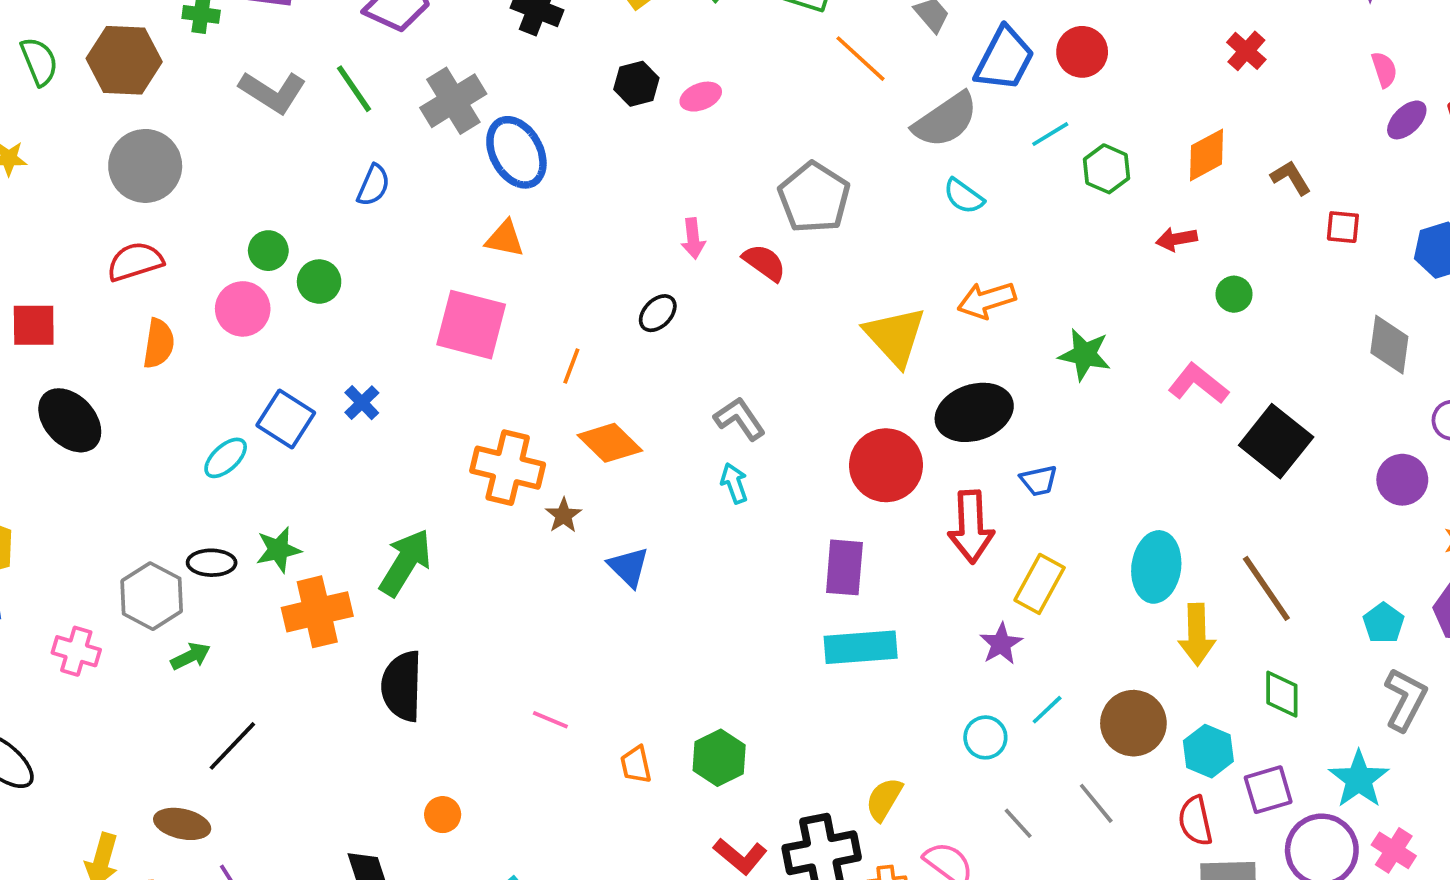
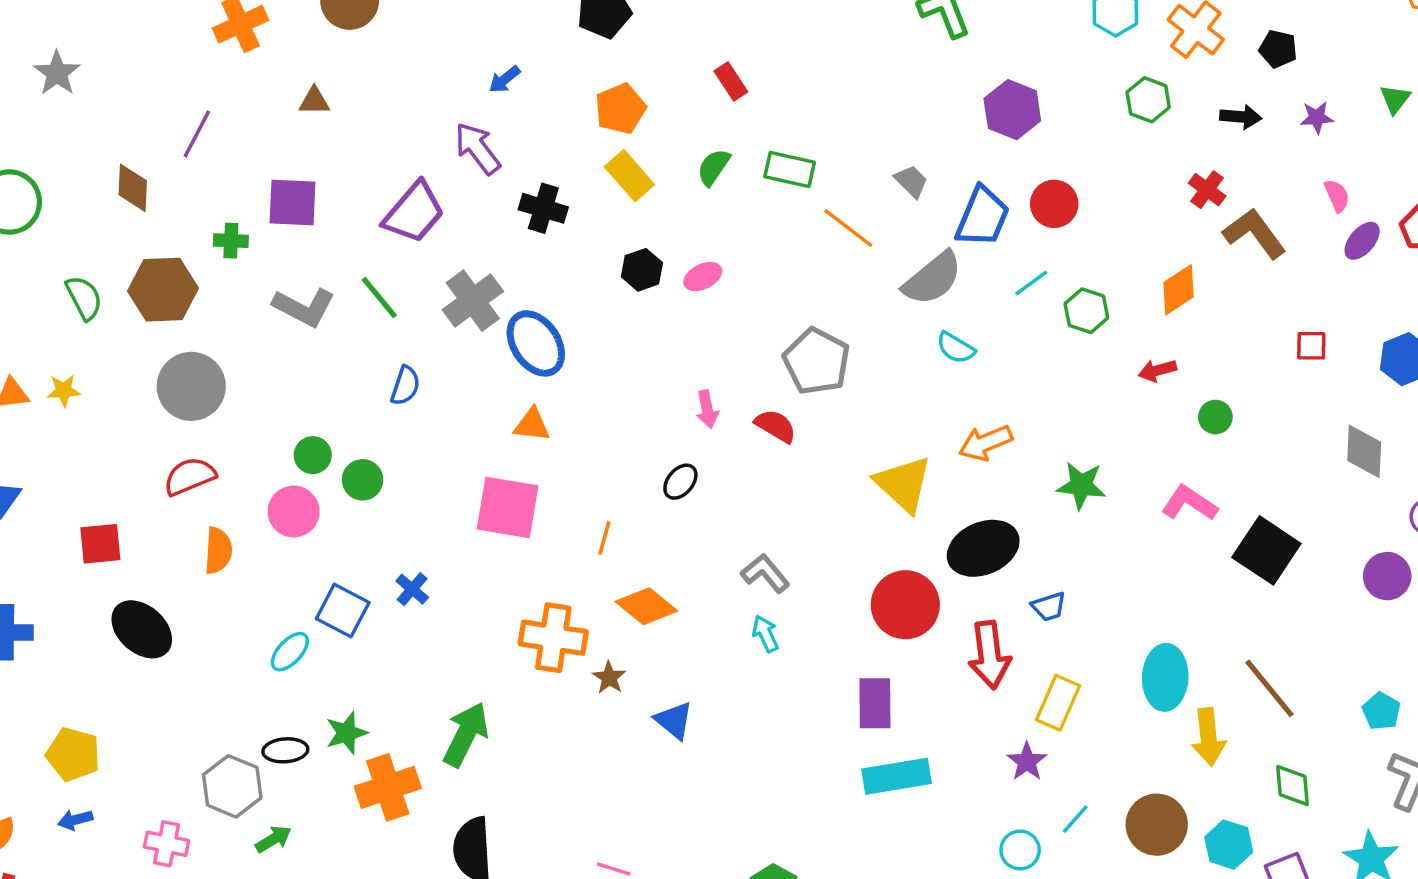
brown L-shape: (1291, 178) -> (1255, 233), moved, size x1.6

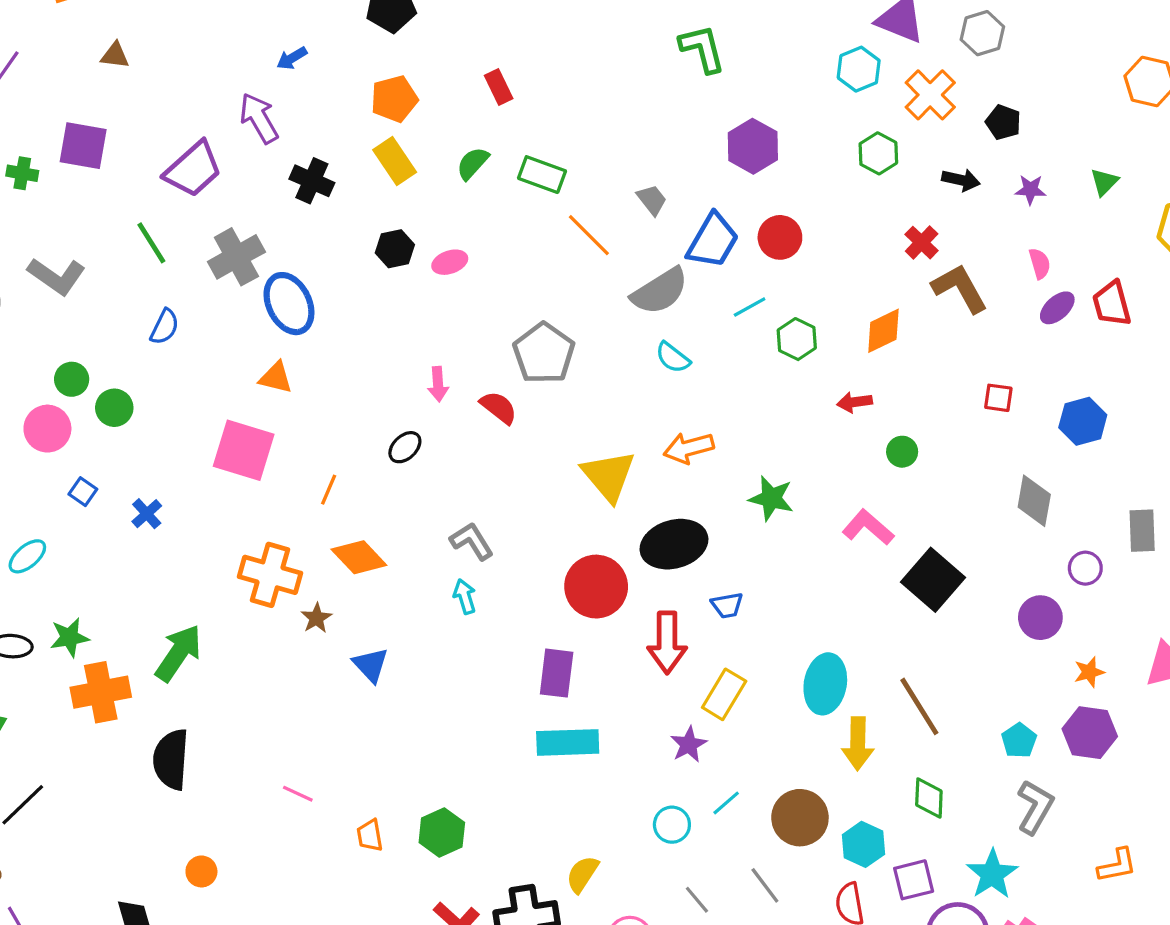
gray L-shape: (304, 307) -> (56, 276), moved
blue square: (343, 611) -> (83, 492), moved, size x0.6

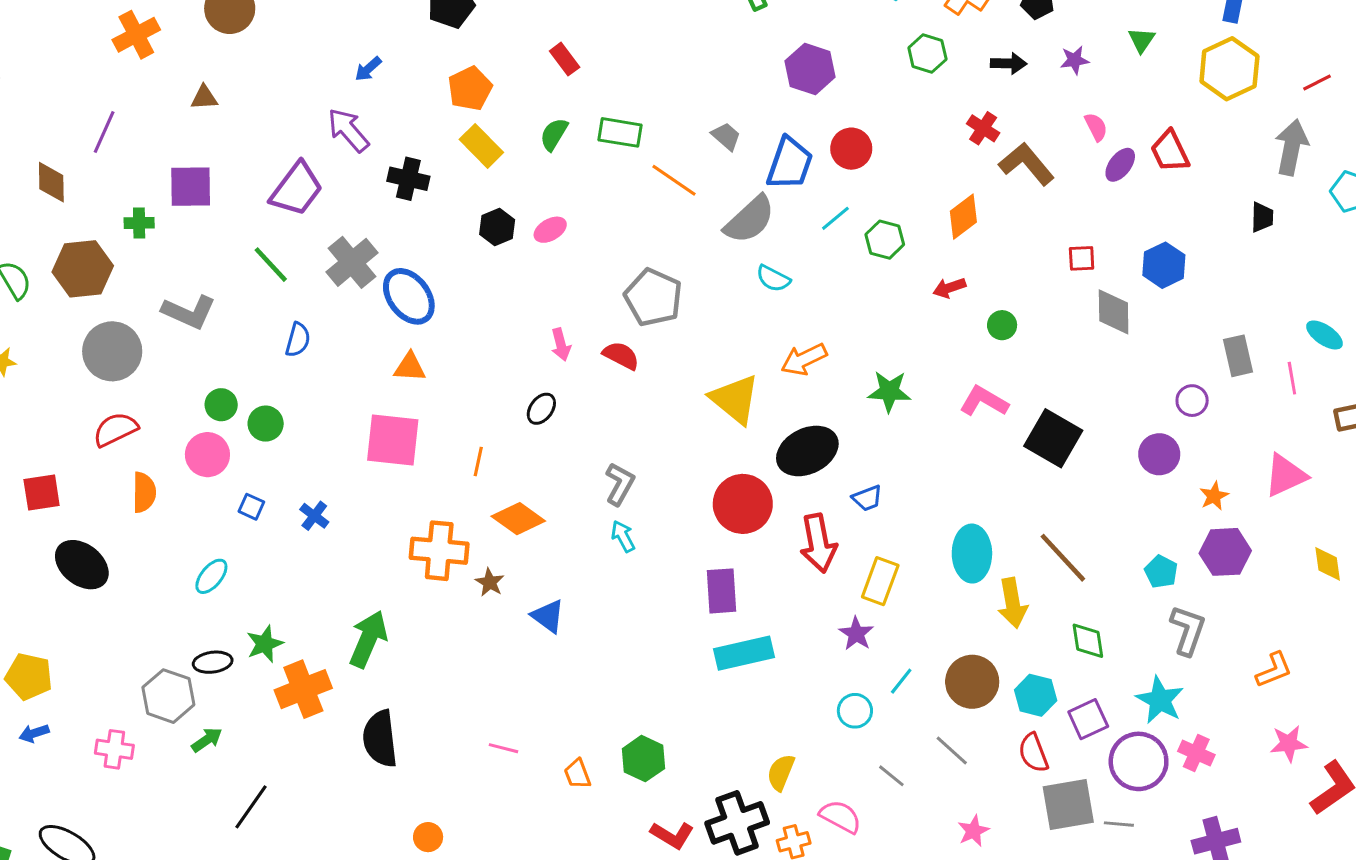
gray diamond: (1034, 501) -> (1114, 312), moved
gray L-shape: (472, 541) -> (620, 484), turned 72

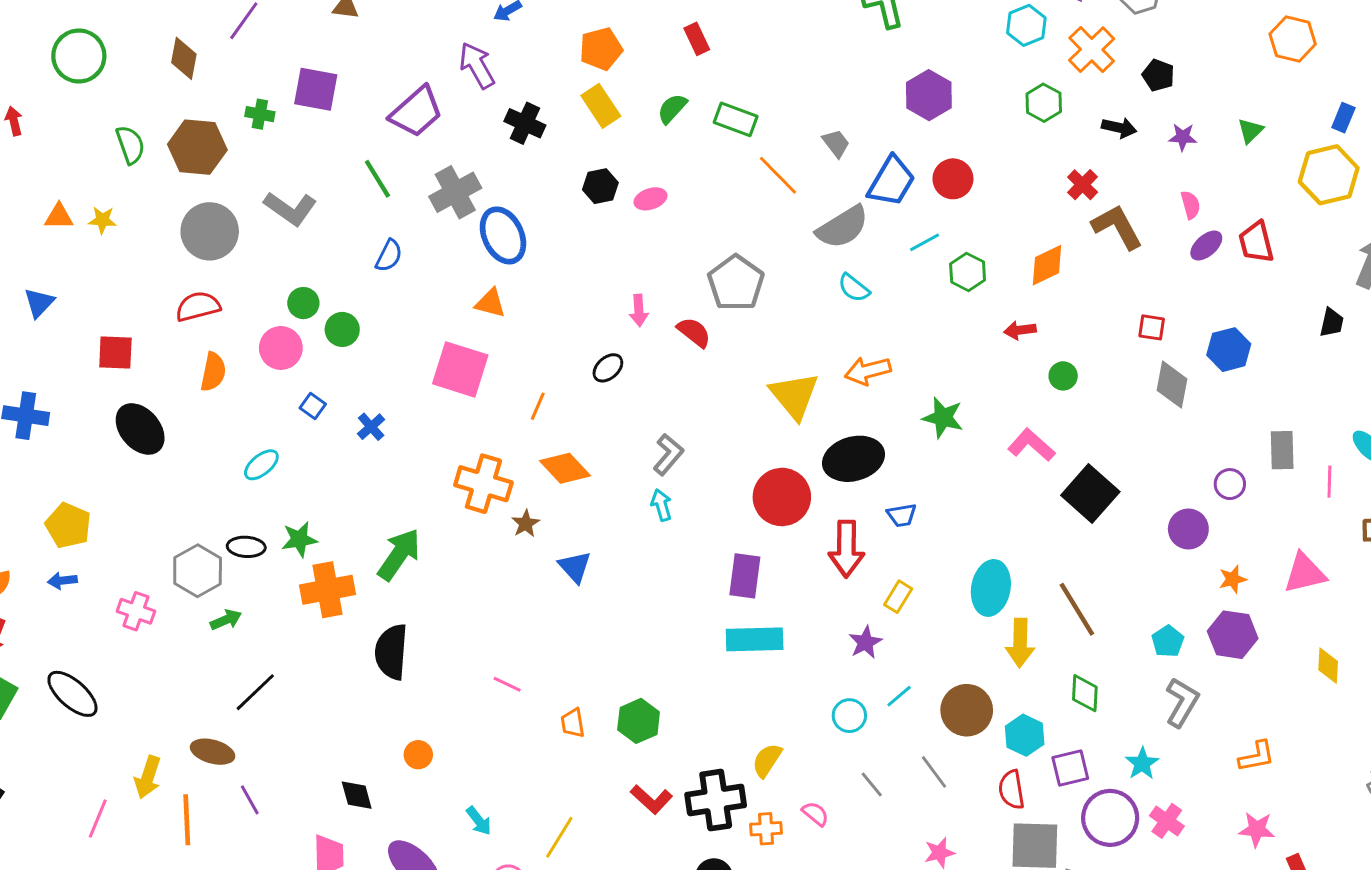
yellow rectangle: (880, 581) -> (898, 597), size x0.7
cyan star: (1160, 700) -> (1142, 763), size x0.7
pink semicircle: (840, 817) -> (815, 814), size x0.7

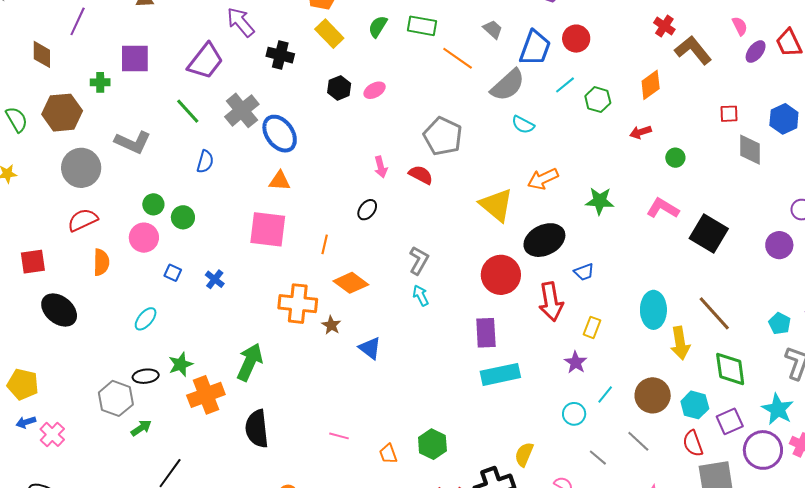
pink cross: (136, 611) -> (52, 434), moved, turned 35
green diamond: (1085, 693) -> (730, 369), size x1.4
cyan star: (1142, 763) -> (778, 409), size x1.4

